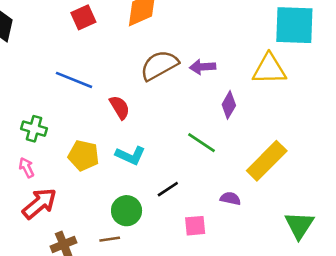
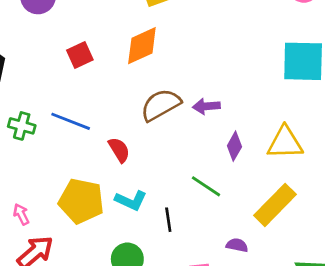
yellow triangle: (269, 69) -> (285, 143), moved
green cross: (34, 129) -> (22, 126), moved
yellow pentagon: (83, 156) -> (81, 201), size x1.4
black line: (168, 189) -> (168, 220), moved, turned -65

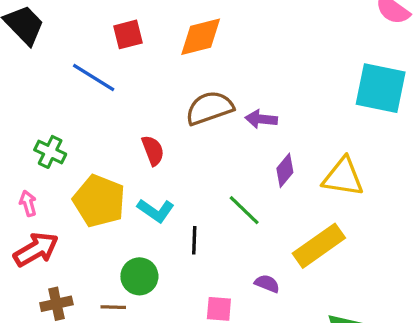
blue line: (71, 121) -> (94, 78), moved
green cross: (22, 126) -> (50, 152), moved

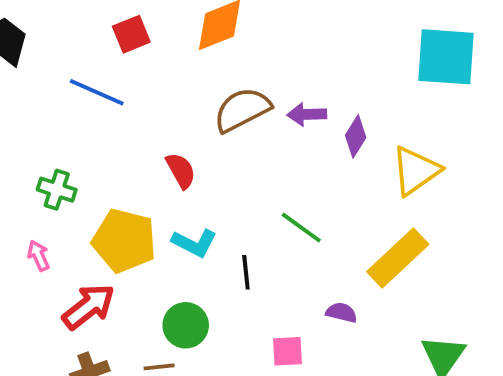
purple diamond: (285, 170) -> (356, 136), moved
yellow triangle: (343, 177) -> (416, 171), turned -36
red arrow: (36, 249) -> (89, 307), moved

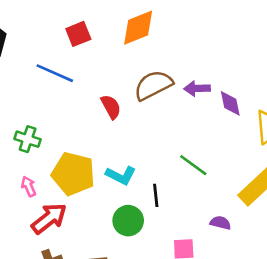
purple diamond: (356, 136) -> (230, 103), turned -44
red semicircle: (181, 171) -> (111, 107), moved
pink arrow: (39, 256) -> (29, 186), moved
green circle: (186, 325) -> (128, 221), moved

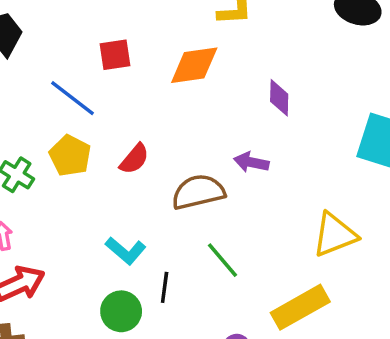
brown semicircle: (153, 85) -> (198, 192), moved
purple diamond: (230, 103) -> (279, 98), moved
red semicircle: (111, 107) -> (134, 159), turned 55
yellow pentagon: (73, 174) -> (70, 156), moved, size x0.7

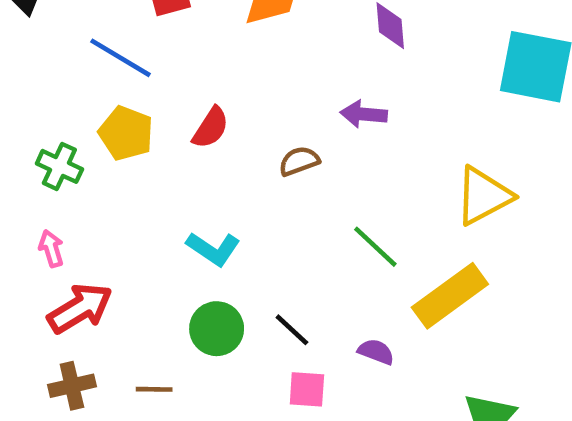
brown semicircle: (198, 192) -> (299, 161), size x0.6
green line: (223, 260) -> (375, 247), moved
black line: (165, 287) -> (292, 330), moved, turned -48

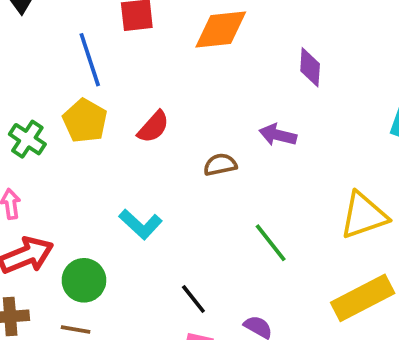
blue line: (120, 58) -> (90, 60), turned 32
yellow rectangle: (450, 296) -> (363, 298), moved
green circle: (217, 329) -> (84, 280), moved

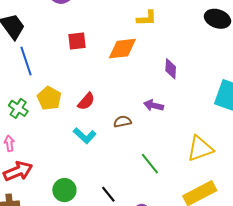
blue line: (90, 60) -> (26, 61), moved
cyan L-shape: (141, 224) -> (85, 136), moved
green circle: (84, 280) -> (64, 190), moved

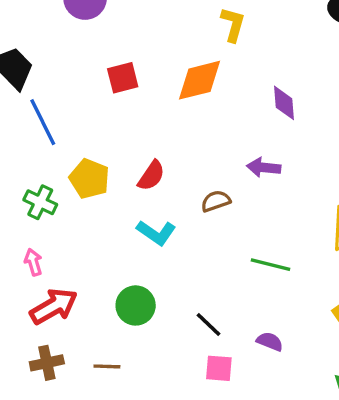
yellow L-shape: (147, 18) -> (233, 24), turned -65
green line: (150, 164) -> (271, 265), turned -30
green circle: (64, 190) -> (136, 305), moved

